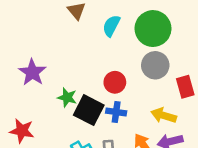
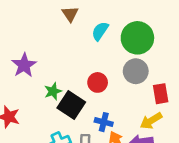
green star: (67, 97) -> (53, 91), turned 30
blue cross: (116, 112) -> (104, 122), moved
yellow arrow: (164, 115) -> (151, 121), moved, turned -55

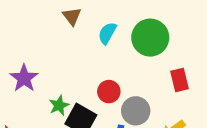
gray circle: (136, 71) -> (136, 111), moved
red rectangle: (161, 94) -> (179, 80), moved

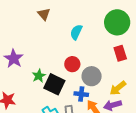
cyan semicircle: (107, 33) -> (76, 32), moved
green circle: (150, 38) -> (117, 22), moved

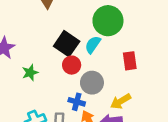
green circle: (117, 22) -> (108, 21), moved
cyan semicircle: (76, 32) -> (93, 45), moved
black square: (54, 84) -> (67, 44), moved

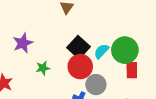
green circle: (108, 21) -> (125, 50), moved
red circle: (72, 65) -> (80, 67), size x1.5

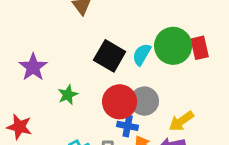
red circle: (80, 67) -> (120, 102), moved
red rectangle: (132, 70) -> (200, 48), moved

